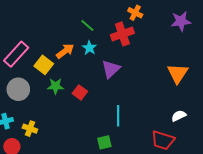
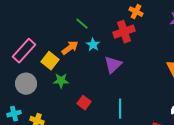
green line: (87, 25) -> (82, 24), moved
red square: (80, 92) -> (84, 103), moved

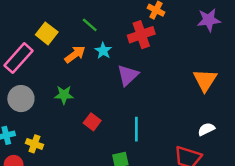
yellow square: (50, 61) -> (47, 33), moved

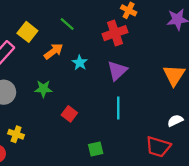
cyan star: (103, 51) -> (80, 63), moved
purple triangle: (128, 75) -> (117, 71), moved
cyan line: (136, 129) -> (118, 108), moved

